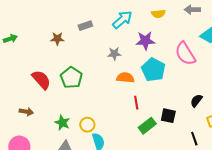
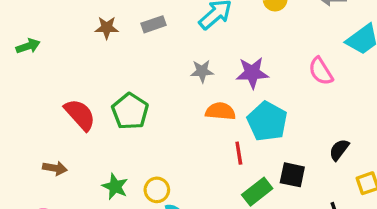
brown star: (57, 39) -> (107, 28), moved
purple star: (145, 41) -> (252, 73), moved
pink semicircle: (185, 54) -> (321, 71), size x0.7
cyan pentagon: (153, 70) -> (267, 121), moved

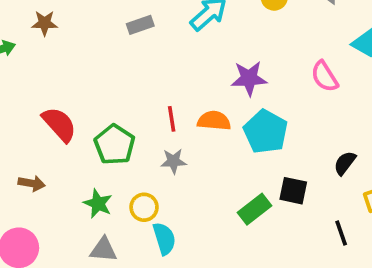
brown star: (107, 28) -> (45, 23), moved
gray star: (202, 71) -> (173, 161), moved
green pentagon: (130, 111) -> (115, 145), moved
red line: (239, 153) -> (172, 119), moved

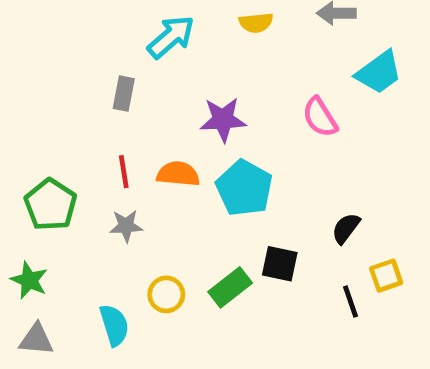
gray rectangle: (140, 25) -> (124, 94), moved, turned -60
yellow circle: (144, 207) -> (166, 294), moved
black line: (341, 233) -> (351, 302), moved

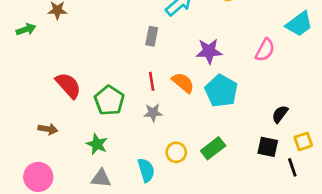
pink semicircle: (320, 117) -> (265, 50), turned -120
orange semicircle: (178, 174) -> (183, 83), turned 35
black square: (280, 264) -> (268, 147), moved
black line: (351, 302) -> (292, 167), moved

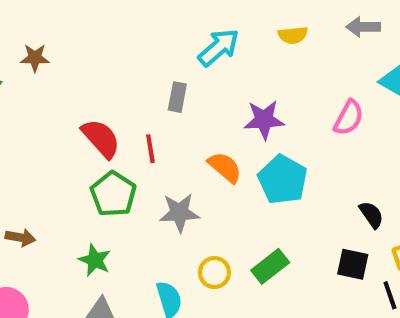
red line: (152, 81) -> (150, 149), moved
red semicircle: (68, 85) -> (101, 138), moved
gray star: (153, 113) -> (179, 213), size x1.4
black semicircle: (280, 114) -> (371, 215), turned 108

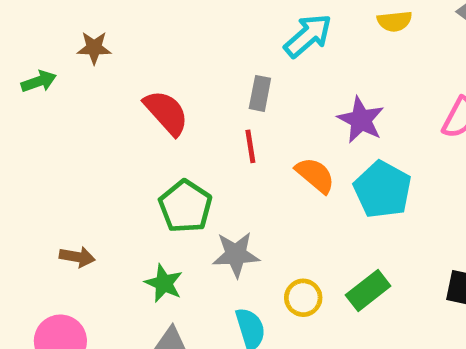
purple star: (264, 120) -> (361, 120), turned 30
red semicircle: (101, 138) -> (166, 113), moved
red line: (150, 149) -> (250, 146), moved
gray star: (179, 213) -> (236, 254), moved

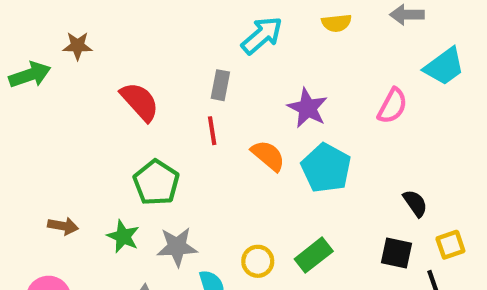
green arrow: (39, 81) -> (30, 75), size x1.4
gray star: (236, 254) -> (177, 247), moved
green star: (164, 283) -> (123, 236), moved

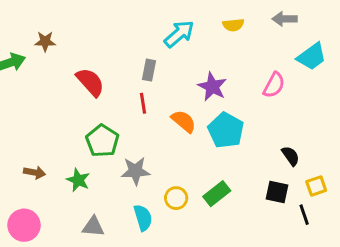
gray star: (177, 247) -> (135, 171), moved

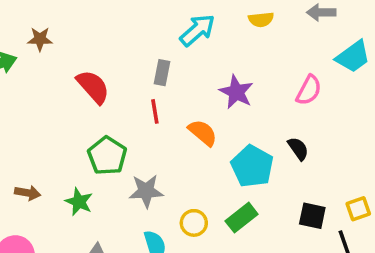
cyan pentagon: (226, 130) -> (252, 166), moved
black semicircle: (291, 156) -> (298, 149), moved

